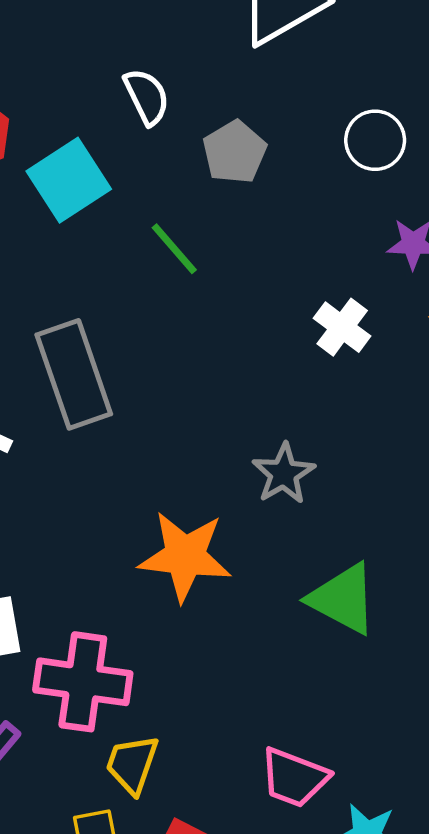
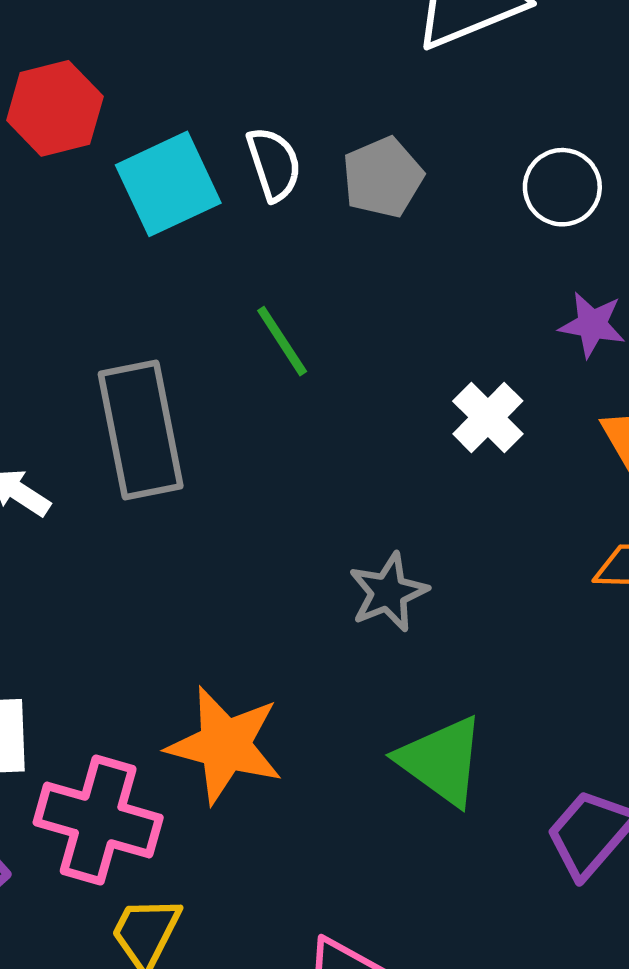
white semicircle: (147, 97) -> (274, 164), moved
green line: (174, 249) -> (282, 341), moved
orange star: (185, 556) -> (225, 745), moved

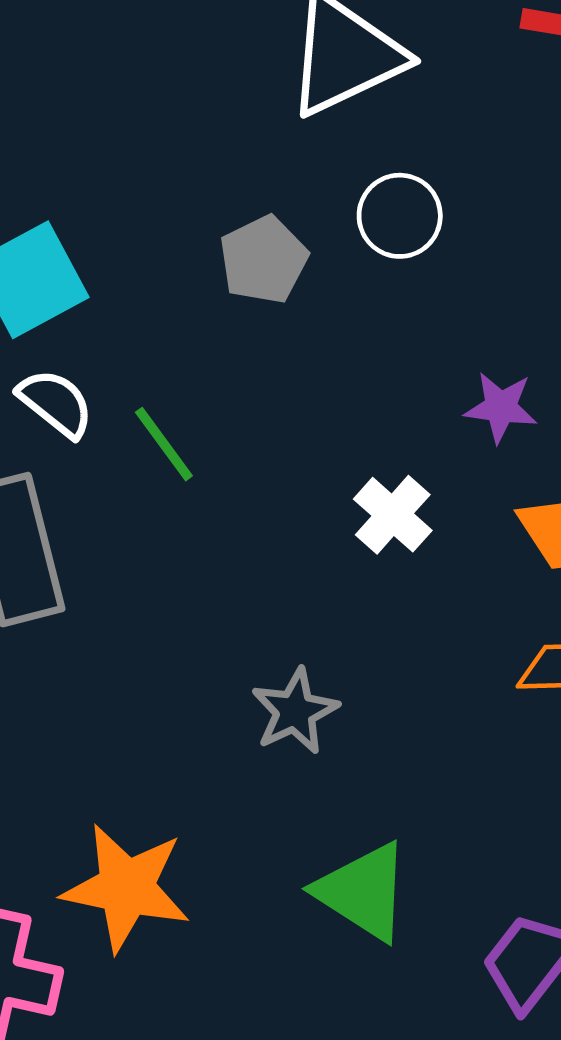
white semicircle: (274, 164) -> (56, 403), moved, turned -30
white circle: (562, 187) -> (400, 216), moved

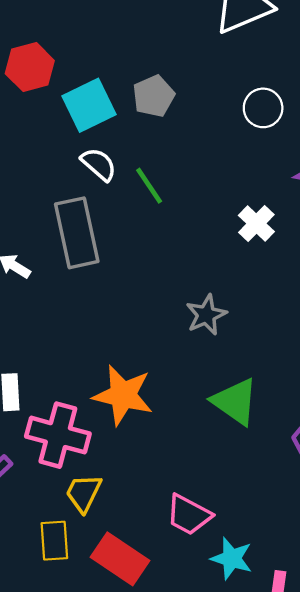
white circle: (400, 216) -> (263, 108), moved
gray pentagon: (264, 260) -> (154, 96), moved

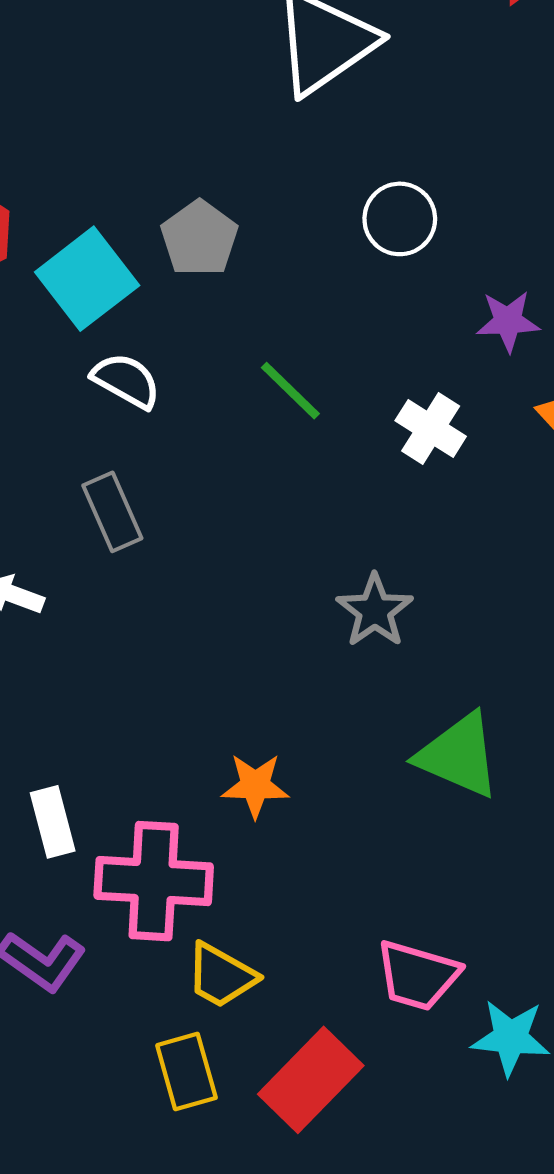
green line: (149, 186) -> (290, 391), moved
gray rectangle: (77, 233) -> (112, 512), size x0.6
orange star: (123, 395) -> (255, 786), size x0.6
yellow trapezoid: (84, 493) -> (221, 976), turned -75
red rectangle: (120, 559) -> (311, 1080), turned -68

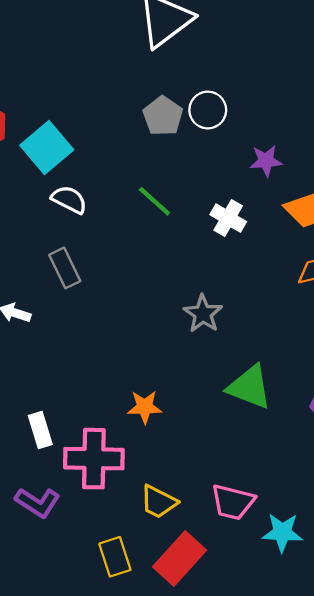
gray pentagon: (199, 238) -> (163, 116), moved
yellow trapezoid: (221, 976) -> (159, 502), moved

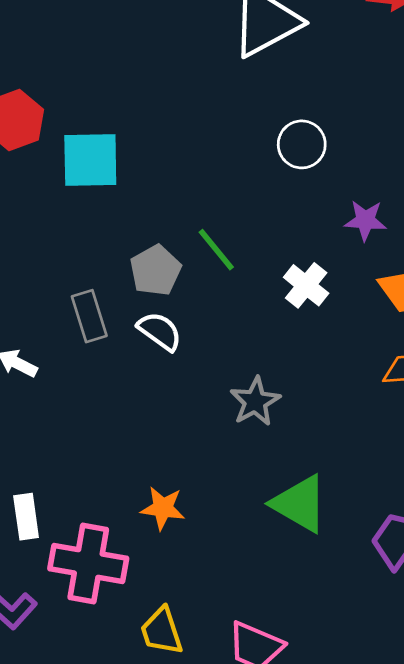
gray pentagon: (163, 116) -> (155, 270), moved
cyan square: (47, 148) -> (90, 160), turned 30
white semicircle: (69, 200) -> (160, 331), moved
yellow trapezoid: (159, 502) -> (162, 631), turned 36

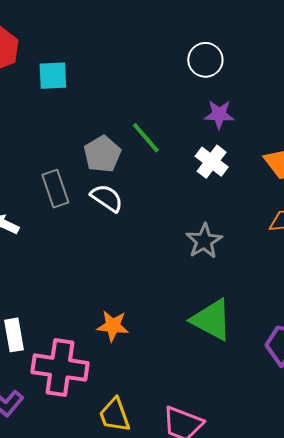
cyan square: (90, 160) -> (53, 76), size x0.7
purple star: (365, 220) -> (219, 114), moved
gray star: (255, 402) -> (204, 241), moved

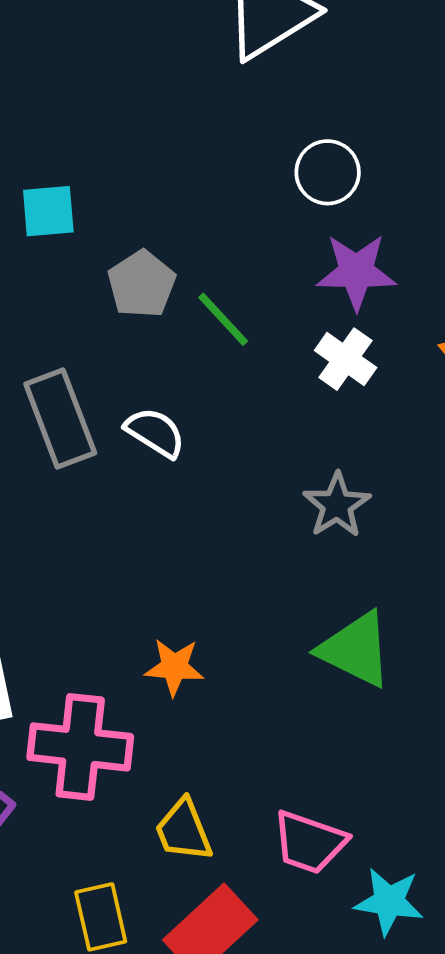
purple star: (219, 114) -> (356, 272), size x1.4
gray pentagon: (102, 154) -> (142, 284), moved
gray rectangle: (55, 189) -> (60, 418), size x1.4

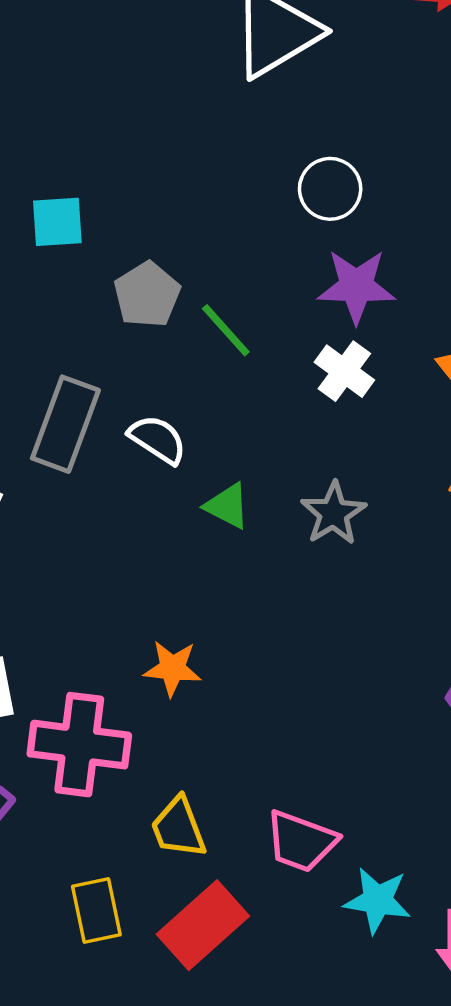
gray rectangle: (60, 418) -> (65, 424), turned 40
green triangle: (356, 649) -> (227, 506), moved, size x0.6

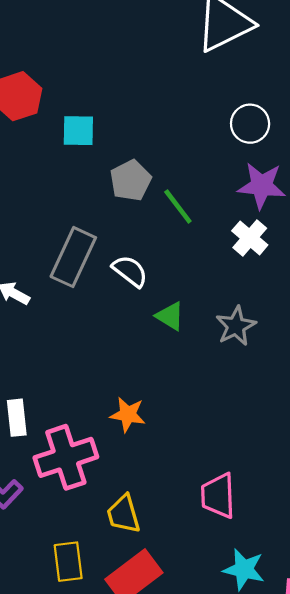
pink cross: (79, 745) -> (66, 457), turned -30
pink trapezoid: (301, 841) -> (218, 496), moved, turned 63

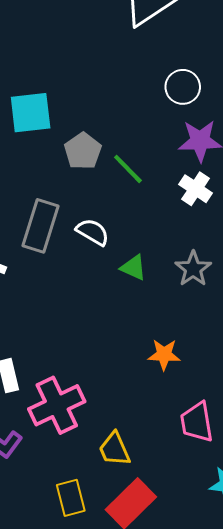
cyan square: (78, 131) -> (31, 113), size x1.4
orange star: (128, 414) -> (164, 354), moved

